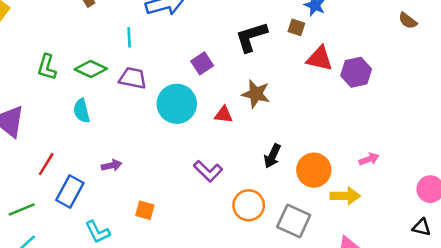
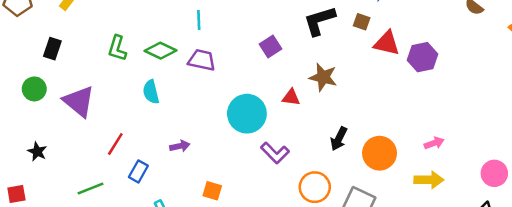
brown square: (296, 27) -> (362, 22), moved
cyan circle: (177, 104) -> (247, 114), moved
blue rectangle: (70, 192) -> (138, 171), size x0.7
yellow arrow: (345, 196) -> (429, 180), moved

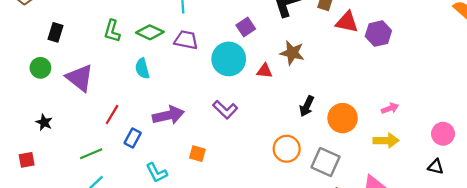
cyan circle: (247, 114) -> (229, 59), moved
purple arrow: (180, 146) -> (168, 115), size x1.8
purple L-shape: (275, 153) -> (225, 110), moved

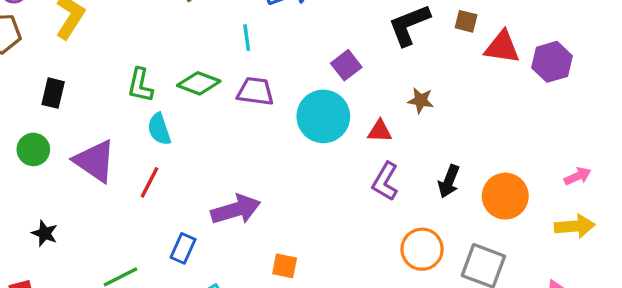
brown star: (292, 53) -> (421, 100), size x0.7
cyan semicircle: (142, 68) -> (159, 129), moved
purple L-shape: (225, 110) -> (385, 181), moved, turned 80
red line: (112, 114) -> (150, 182), moved

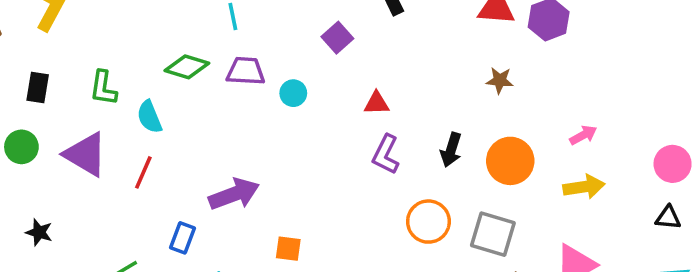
green L-shape: (140, 85) -> (103, 88), moved
brown star: (421, 100) -> (500, 80), moved
cyan circle: (323, 116) -> (293, 93), moved, size x0.5

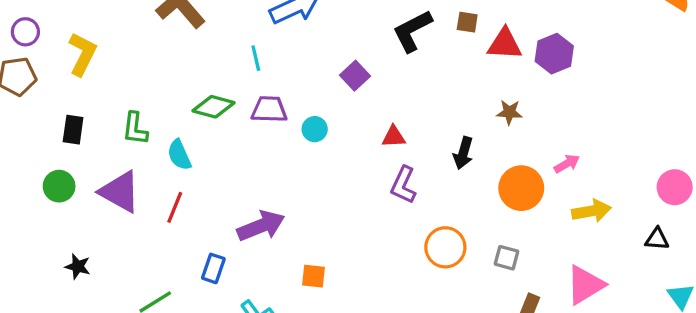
pink arrow: (583, 135) -> (567, 164), moved
black arrow: (451, 150) -> (463, 153), moved
black triangle: (668, 218) -> (657, 239), moved
gray square: (493, 234) -> (507, 258), size x0.6

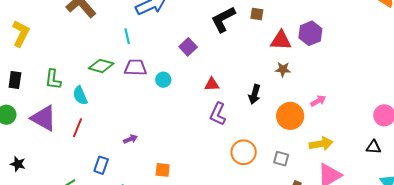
red triangle: (505, 44) -> (281, 40), moved
yellow arrow: (591, 211) -> (321, 144), moved
purple arrow: (261, 226) -> (130, 139), size x0.5

